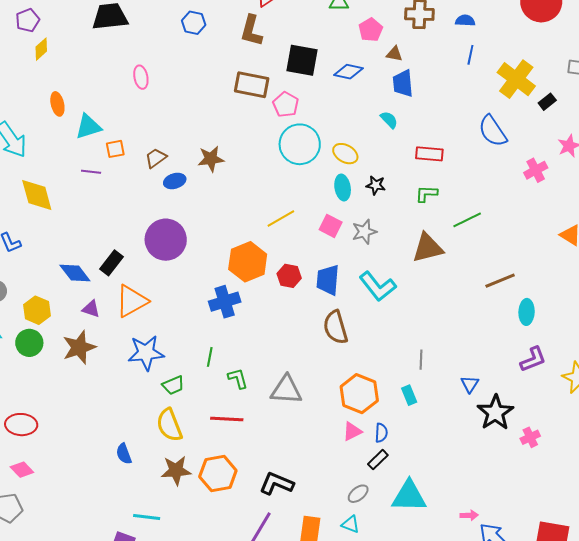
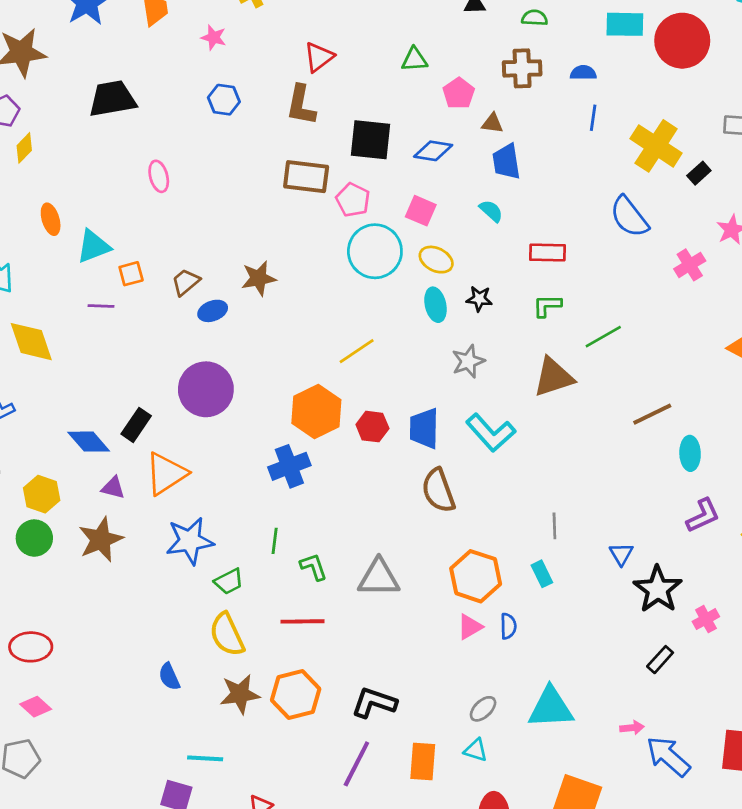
pink square: (331, 226) -> (421, 211), moved
black rectangle: (378, 460) -> (660, 660), moved

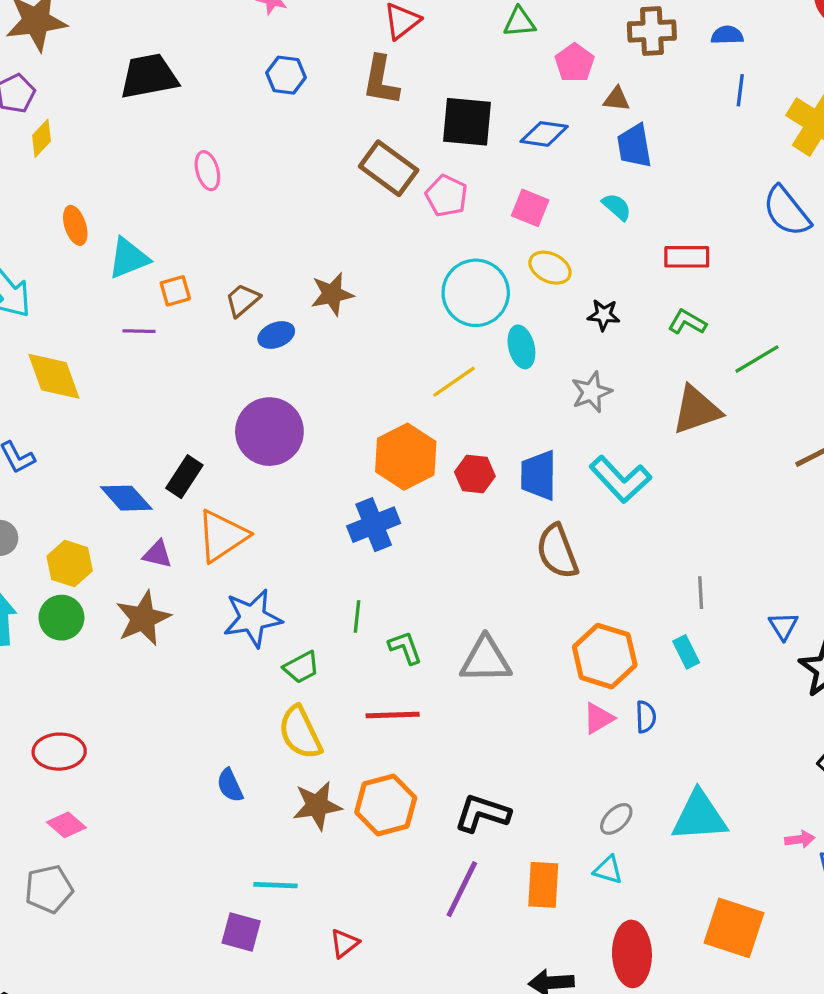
brown rectangle: (306, 177) -> (389, 168), turned 30
cyan circle: (375, 251) -> (476, 293), moved
cyan ellipse: (436, 305) -> (521, 347), moved
green L-shape: (547, 306) -> (687, 322), turned 32

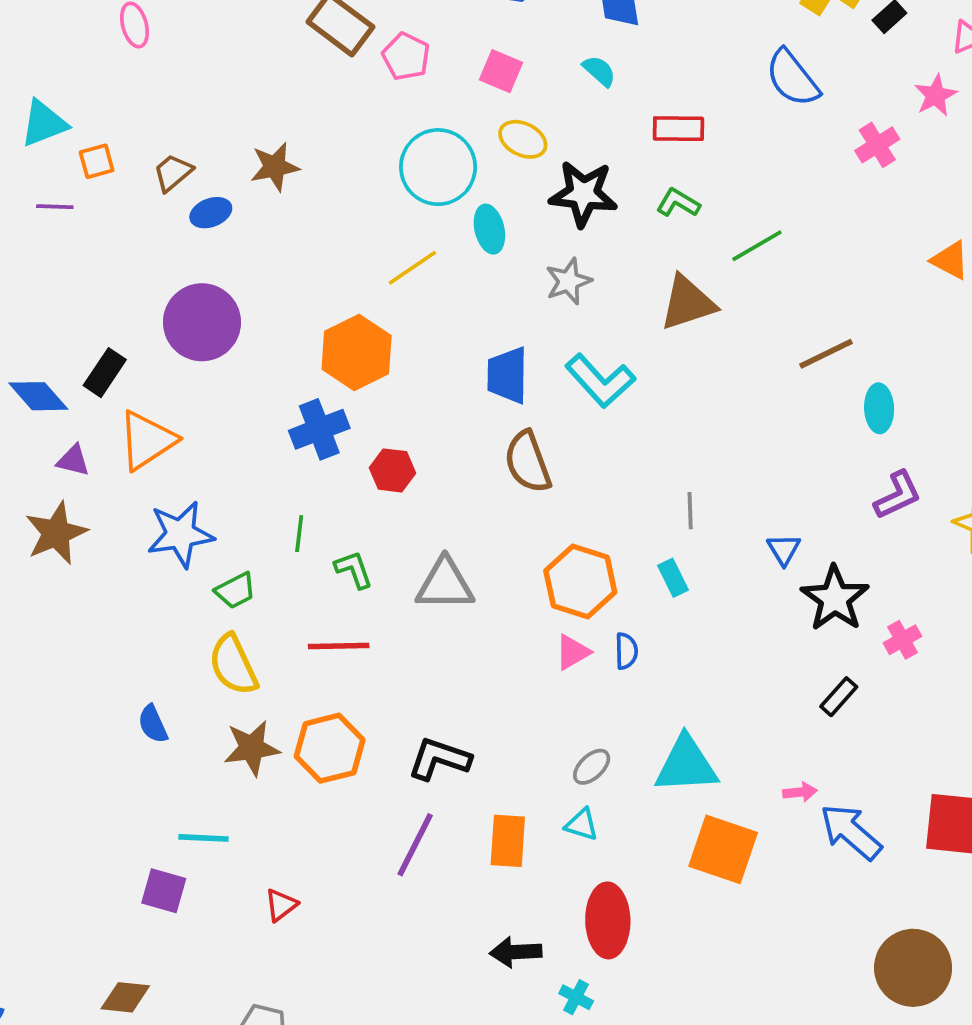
black star: (604, 315) -> (583, 194), size x1.8
red hexagon: (475, 474) -> (392, 470), moved
orange square: (734, 928) -> (723, 849), moved

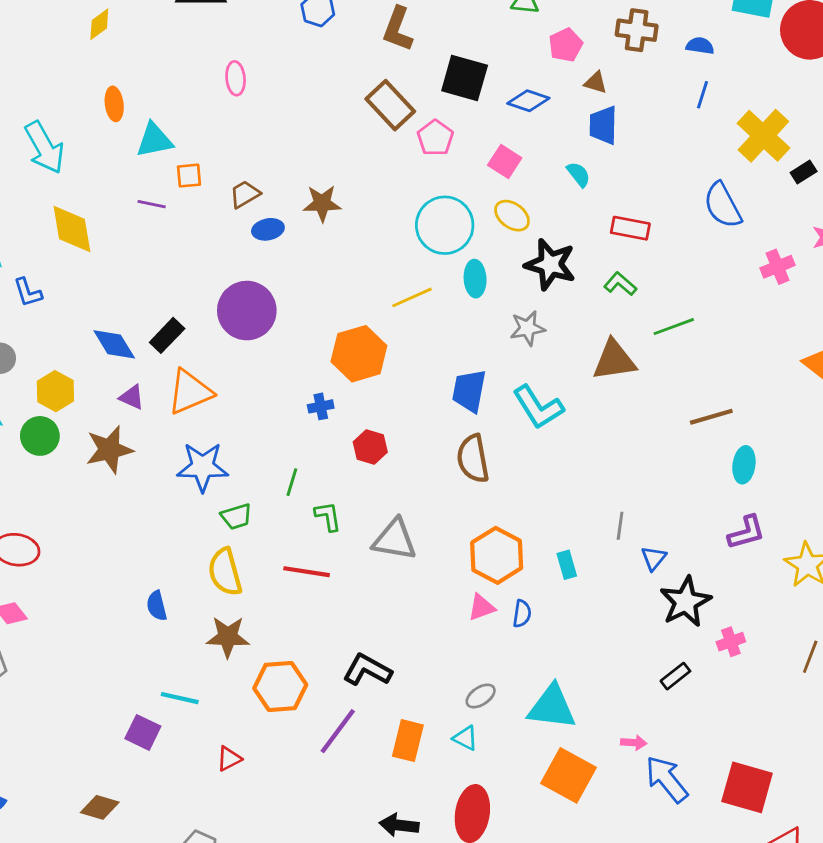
blue cross: (319, 429) -> (321, 406), size x0.6
gray line: (690, 511) -> (620, 526), moved
orange hexagon: (330, 748) -> (280, 686), moved

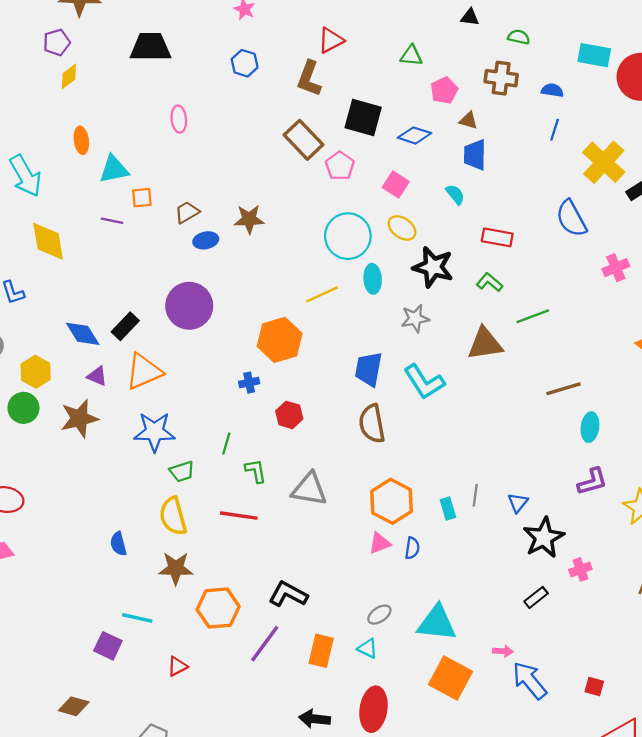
gray line: (620, 526) -> (475, 495), moved
red square: (747, 787) -> (594, 687), size x0.5

